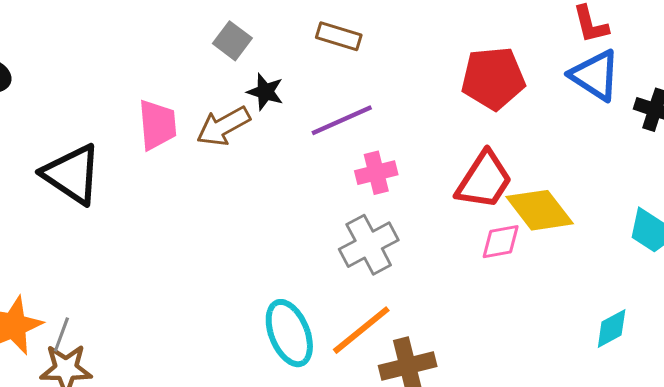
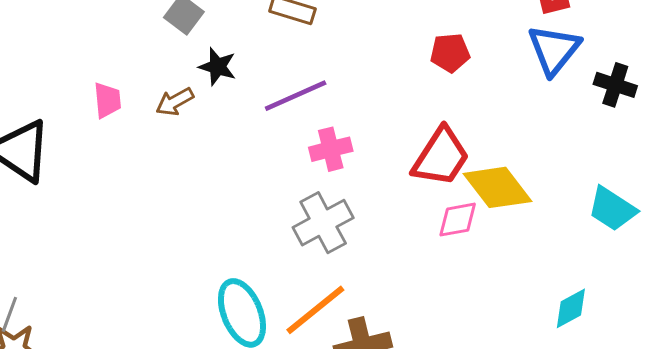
blue triangle: (595, 75) -> (554, 50), turned 36
red pentagon: (493, 78) -> (450, 53), size x0.6
pink trapezoid: (157, 125) -> (107, 100), size x0.7
brown arrow: (223, 126) -> (175, 102), size x0.7

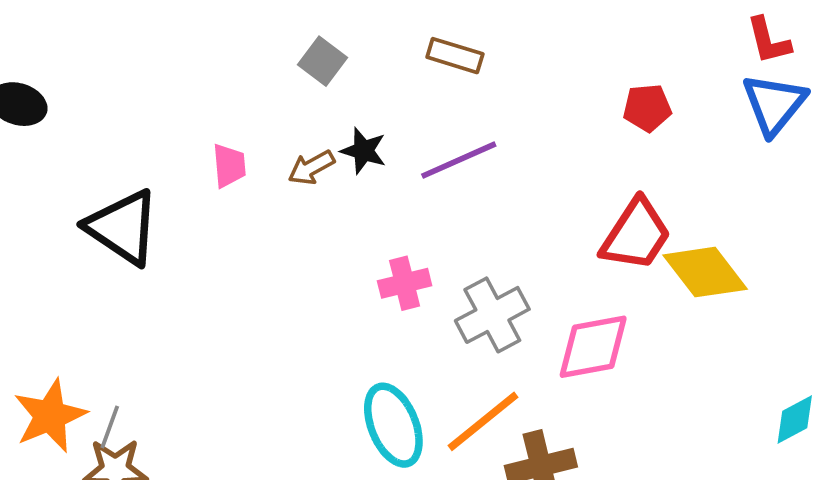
black star: (218, 67) -> (364, 151), moved
pink cross: (331, 149) -> (405, 283), moved
pink diamond: (458, 220) -> (593, 347), moved, size x1.5

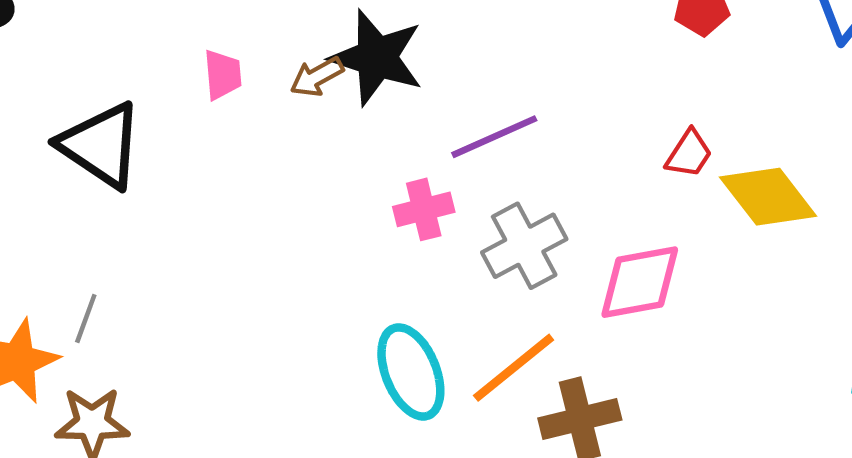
black star: (364, 151) -> (377, 58), size x1.8
purple line: (459, 160) -> (494, 137), moved
red trapezoid: (636, 235) -> (689, 154), size x0.6
gray line: (110, 427) -> (86, 318), moved

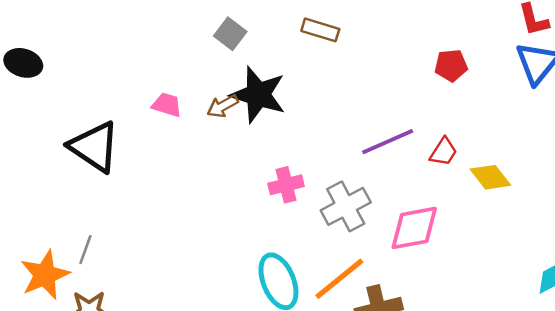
pink trapezoid: (223, 75) -> (167, 105), turned -68
purple line: (494, 137) -> (388, 142), moved
yellow diamond: (768, 197) -> (490, 177), size x0.7

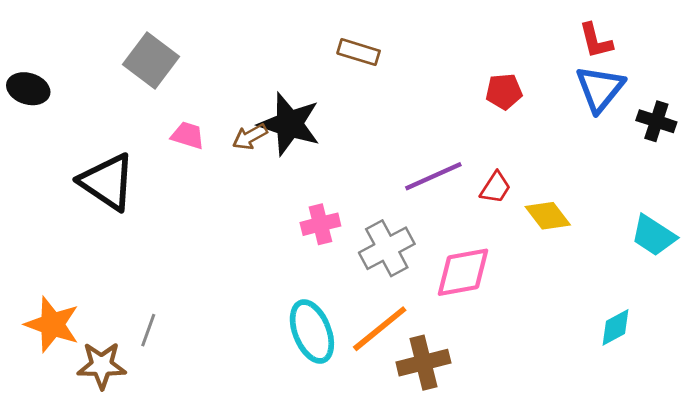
gray square: (230, 34) -> (151, 60), moved, size x1.5
gray line: (85, 250) -> (148, 330), moved
orange star: (45, 275) -> (52, 324), turned -30

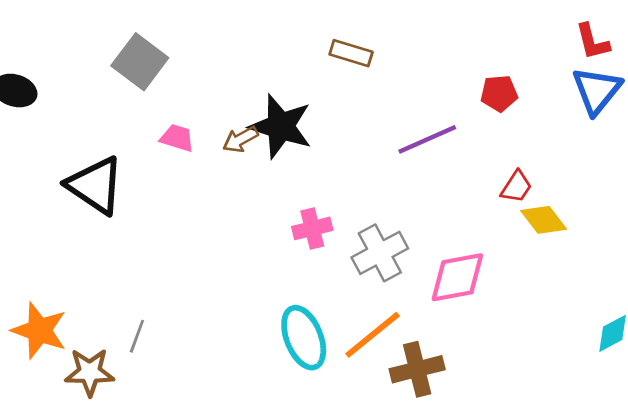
purple line: (433, 176) -> (427, 139), moved
red trapezoid: (495, 188) -> (516, 187), moved

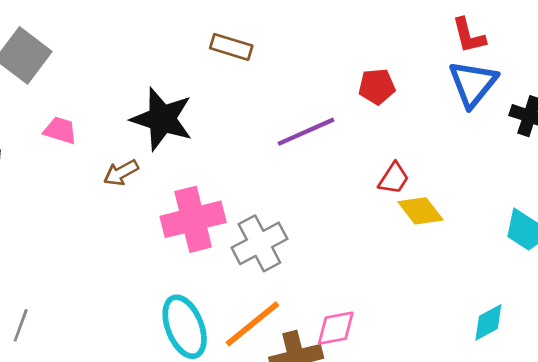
brown arrow: (240, 139) -> (121, 173), moved
pink cross: (312, 228) -> (193, 219), size x1.6
pink diamond: (457, 277) -> (336, 328), moved, size x0.7

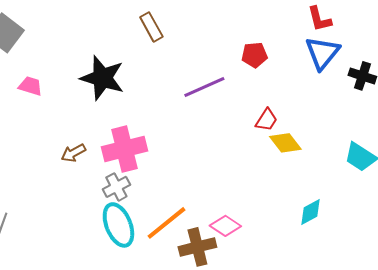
brown rectangle: (231, 47) -> (151, 27), turned 44
brown arrow: (121, 173) -> (73, 153), moved
gray cross: (259, 243) -> (116, 187), moved, size x0.7
cyan diamond: (488, 322) -> (310, 212), moved
pink diamond: (336, 328) -> (225, 226), turned 44

